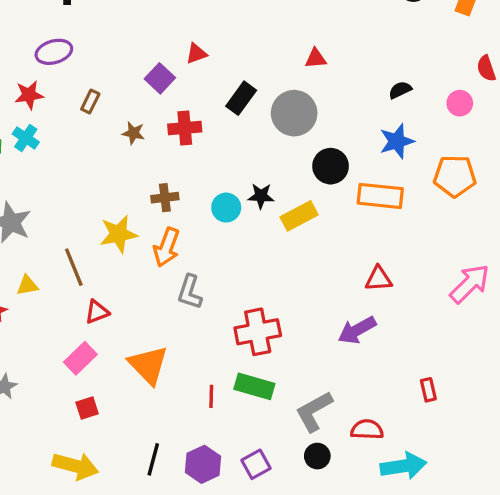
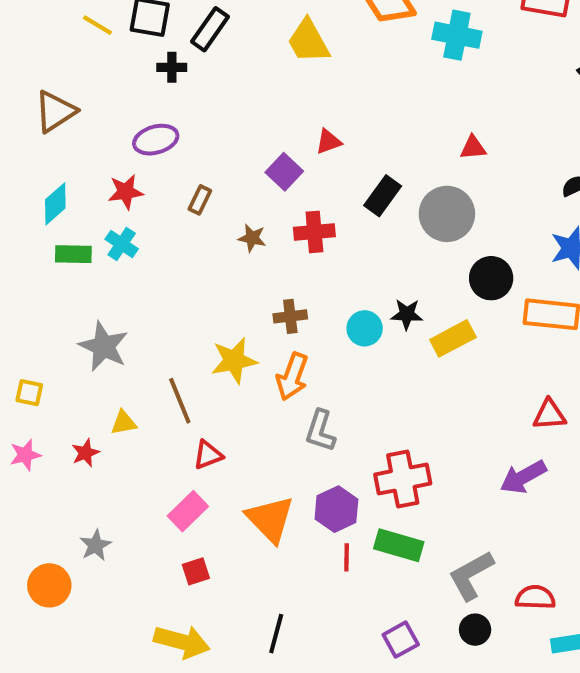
purple hexagon: (203, 464) -> (336, 509), moved

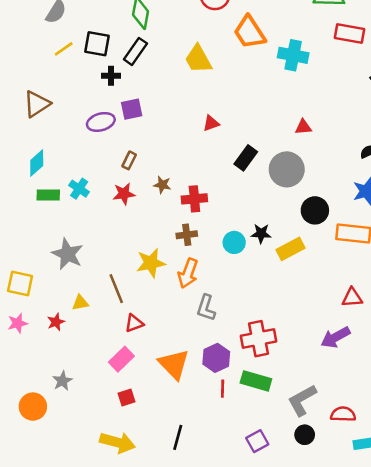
yellow line: (98, 25) -> (64, 49), turned -66
purple square: (284, 172) -> (132, 109), moved, turned 35
red star: (126, 192) -> (124, 194), moved
red cross: (314, 232) -> (194, 199), moved
yellow square: (29, 393) -> (20, 283), size x1.5

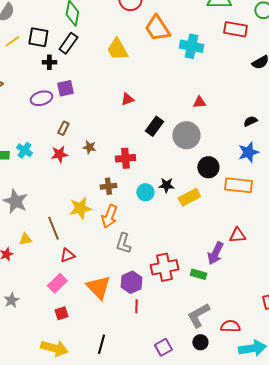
red cross: (194, 199) -> (125, 158), moved
purple arrow: (335, 337) -> (215, 253), moved, turned -35
green rectangle: (256, 381) -> (198, 274), moved, size x0.7

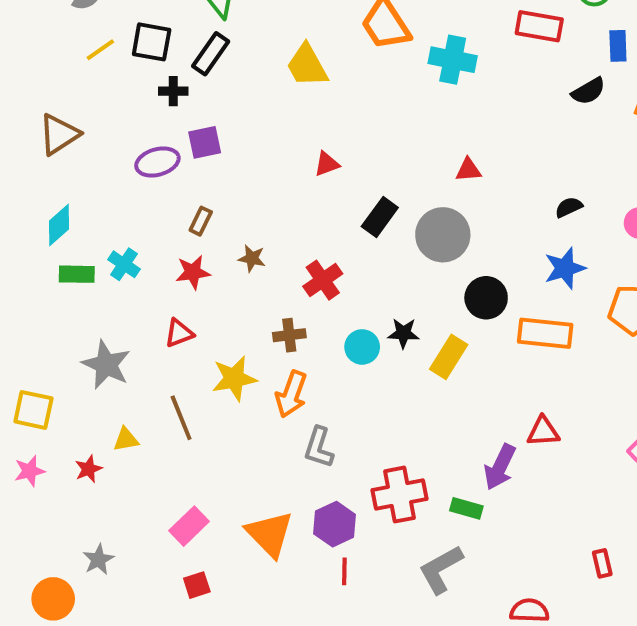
red cross: (125, 158) -> (323, 280), turned -30
yellow rectangle: (189, 197) -> (449, 357), turned -30
red triangle: (67, 255) -> (179, 333), moved
gray L-shape: (198, 315) -> (441, 569), moved

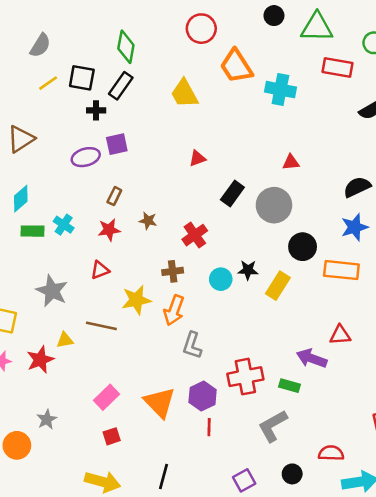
black semicircle: (569, 207) -> (357, 187), size x1.5
brown line: (181, 418) -> (101, 326), turned -56
purple arrow: (500, 467) -> (312, 358), turned 84
red star: (89, 469) -> (40, 360), size x1.5

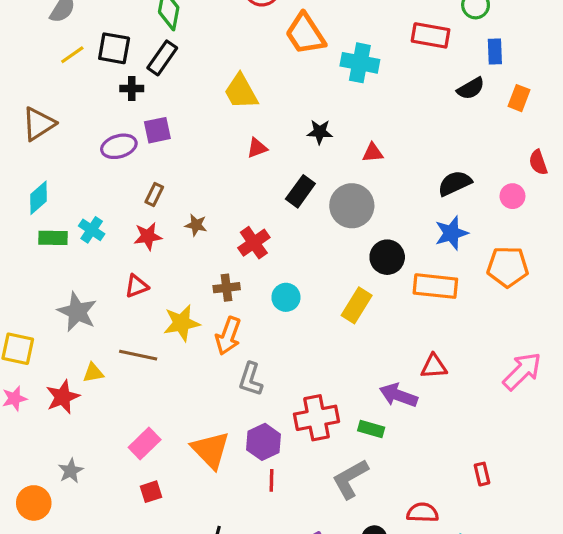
yellow trapezoid: (184, 93) -> (241, 92), moved
black star: (248, 270) -> (320, 132), moved

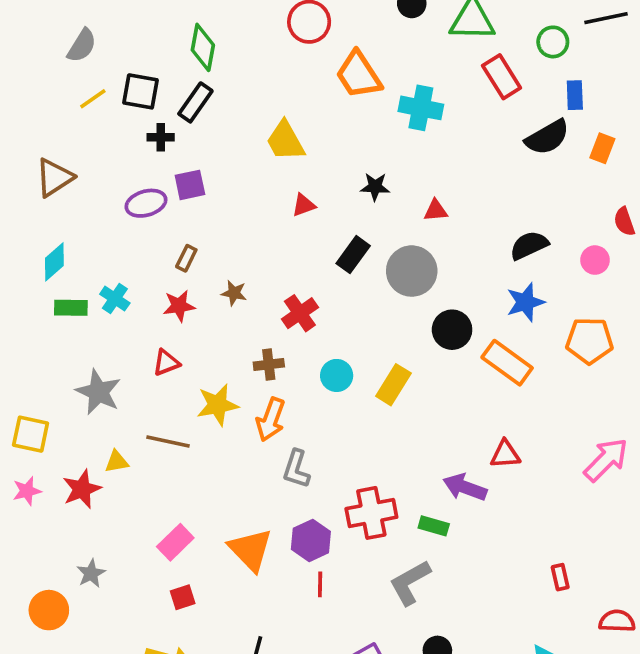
red rectangle: (431, 35) -> (502, 77), turned 48
black semicircle: (471, 88) -> (547, 137), size x1.4
orange rectangle: (435, 286) -> (507, 363), turned 30
yellow rectangle: (357, 305) -> (393, 385), moved
red semicircle: (423, 513) -> (617, 621), moved

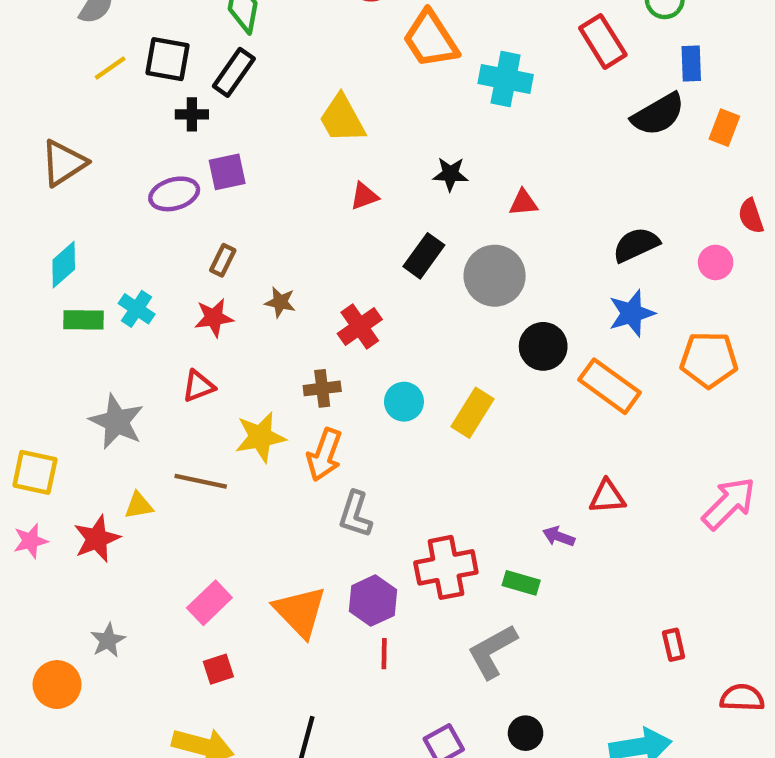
purple arrow: (465, 487) -> (559, 536), size x0.6

